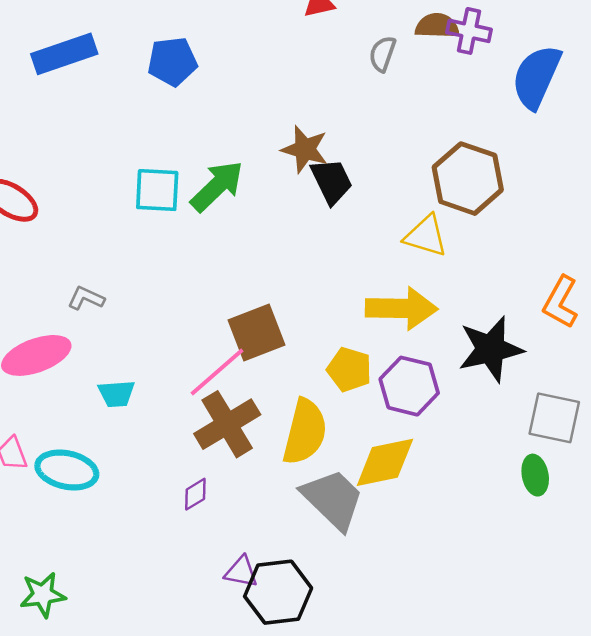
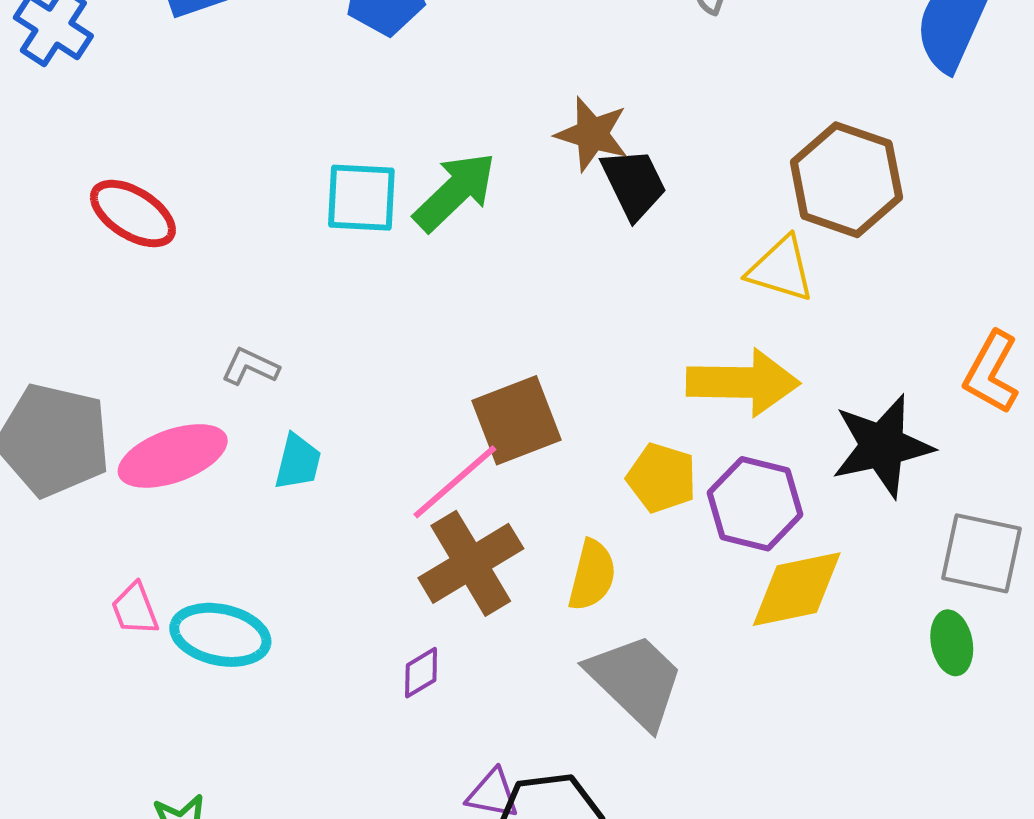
cyan trapezoid: (116, 394) -> (298, 462), moved, turned -72
yellow semicircle: (305, 432) -> (592, 575), size x0.7
yellow diamond: (385, 462) -> (797, 589), moved

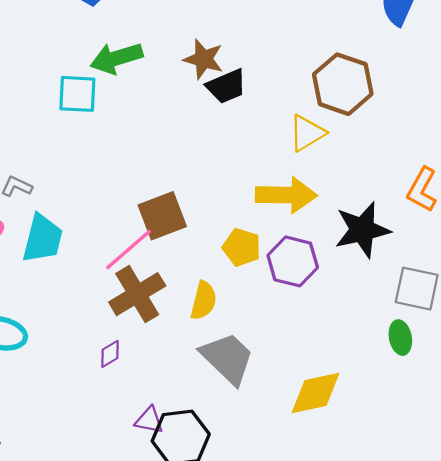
black trapezoid: (634, 184) -> (226, 86), turned 93
green arrow: (455, 192) -> (117, 58), moved, turned -153
yellow triangle: (781, 269) -> (307, 133), turned -48
cyan trapezoid: (298, 462) -> (43, 239), size x1.6
yellow diamond: (797, 589) -> (316, 393), moved

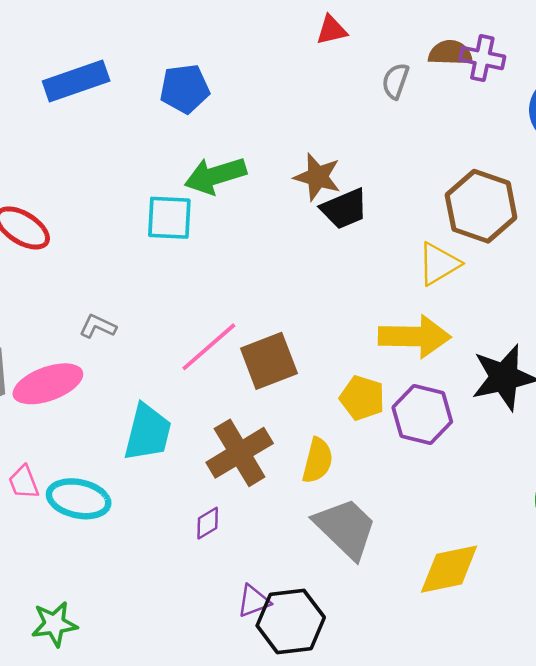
cyan trapezoid: (43, 239) -> (148, 432), moved
pink line: (128, 249) -> (209, 347), moved
purple triangle: (149, 420) -> (254, 601), turned -32

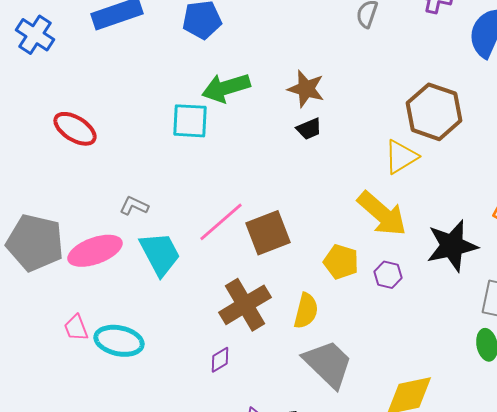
black trapezoid: (344, 209) -> (309, 129), moved, size x0.7
yellow arrow: (415, 337) -> (382, 214), turned 40
purple hexagon: (422, 414) -> (388, 275), size x0.6
cyan trapezoid: (148, 432) -> (160, 254), moved, turned -42

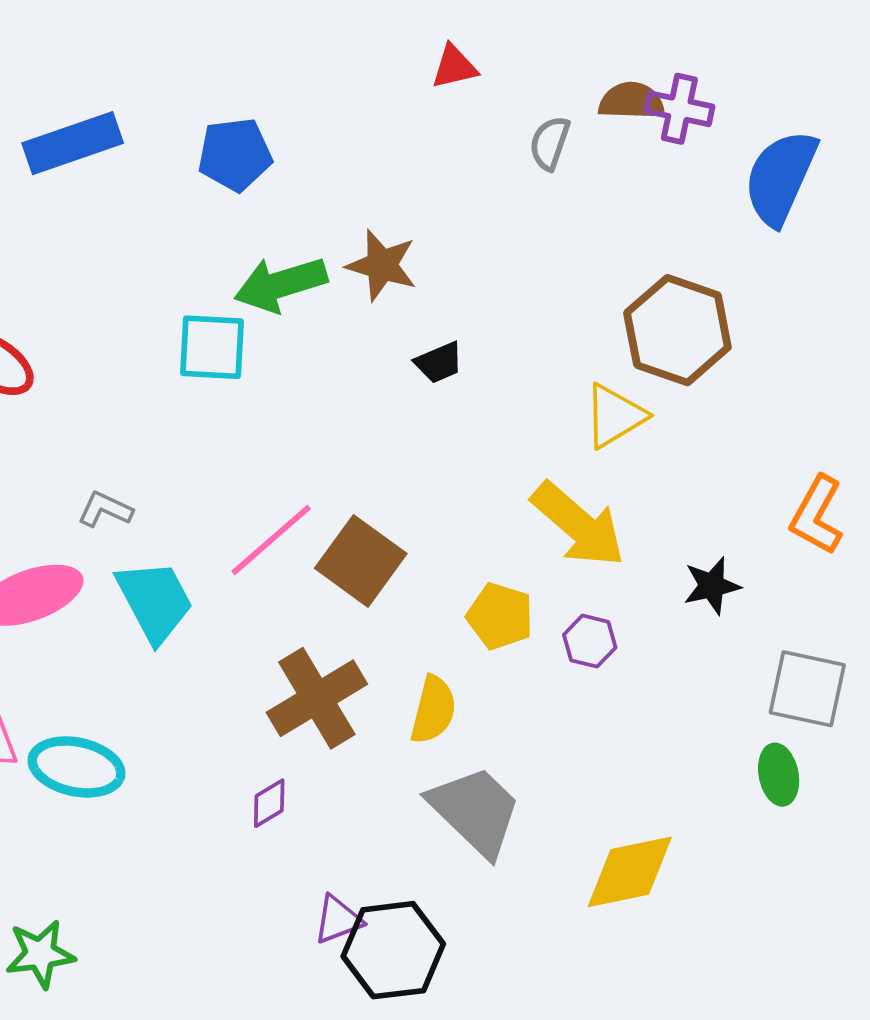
brown star: (306, 89) -> (382, 265), moved
brown square: (268, 233) -> (361, 561), turned -33
black star: (452, 246) -> (712, 586), size x0.6

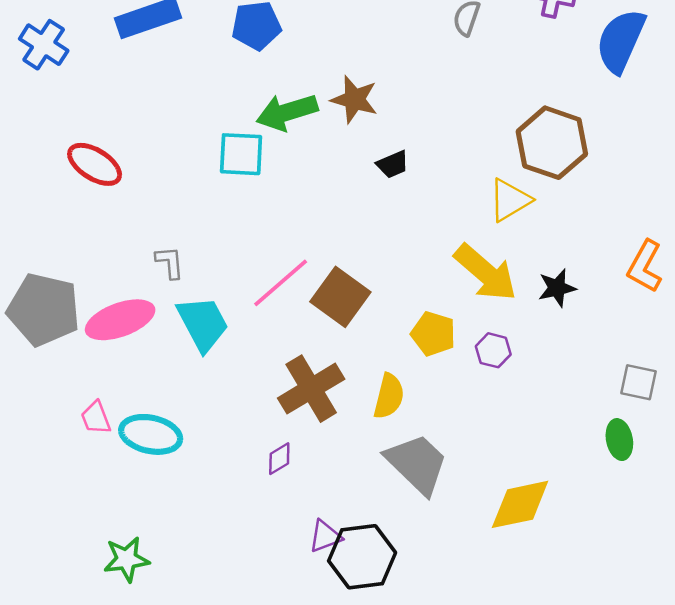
gray L-shape: (105, 509) -> (170, 262), turned 60
black star: (712, 586) -> (557, 288), moved
gray square: (807, 689) -> (638, 382), size x0.7

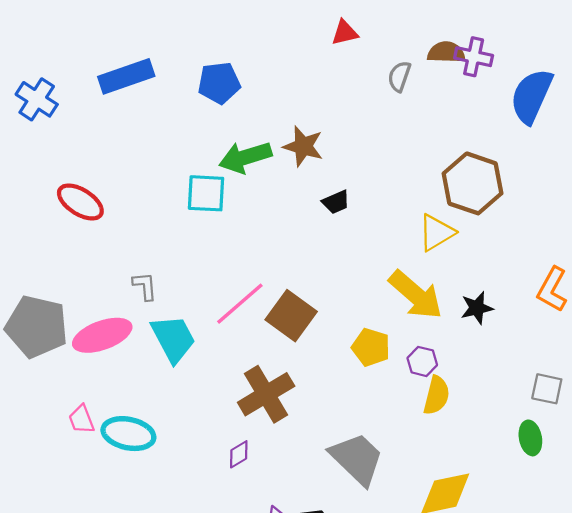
yellow semicircle: (389, 396) -> (436, 395), moved

